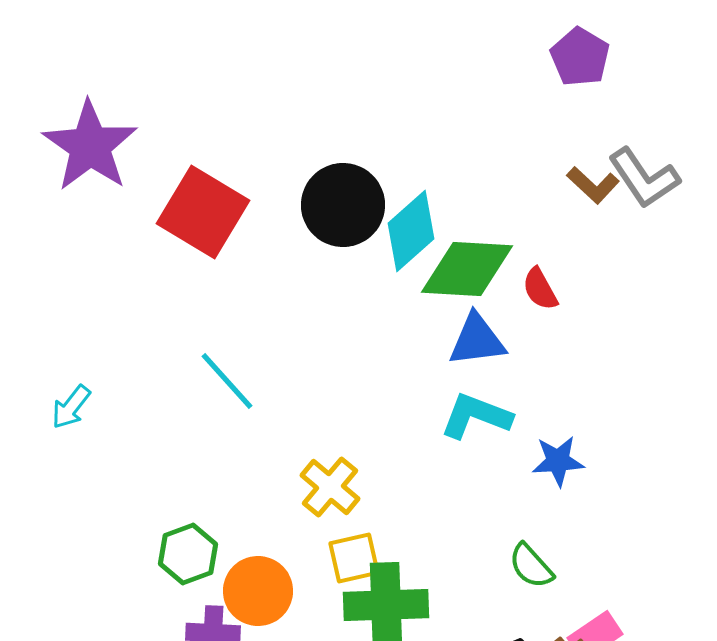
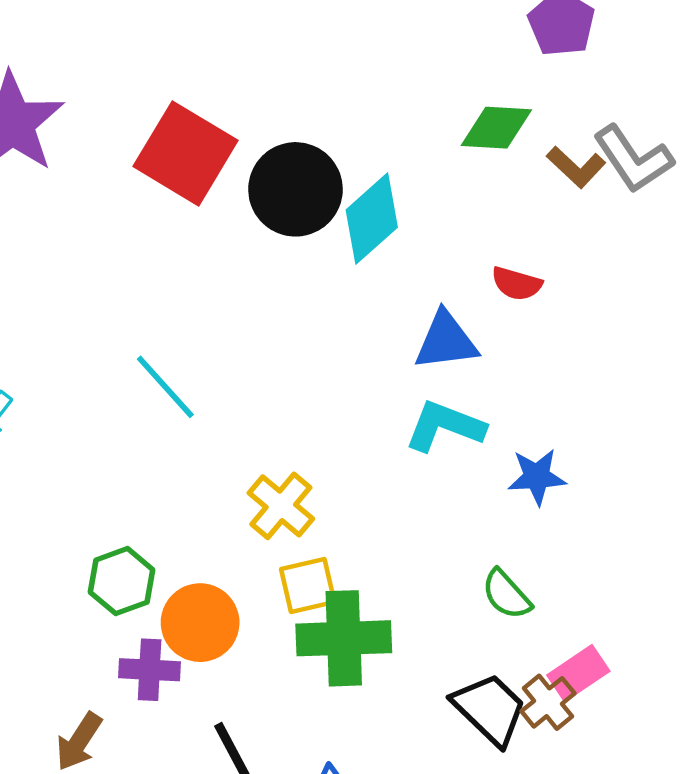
red square: (203, 212) -> (185, 153), moved
green diamond: (467, 269) -> (496, 128), moved, size x0.7
red semicircle: (540, 289) -> (517, 284), turned -45

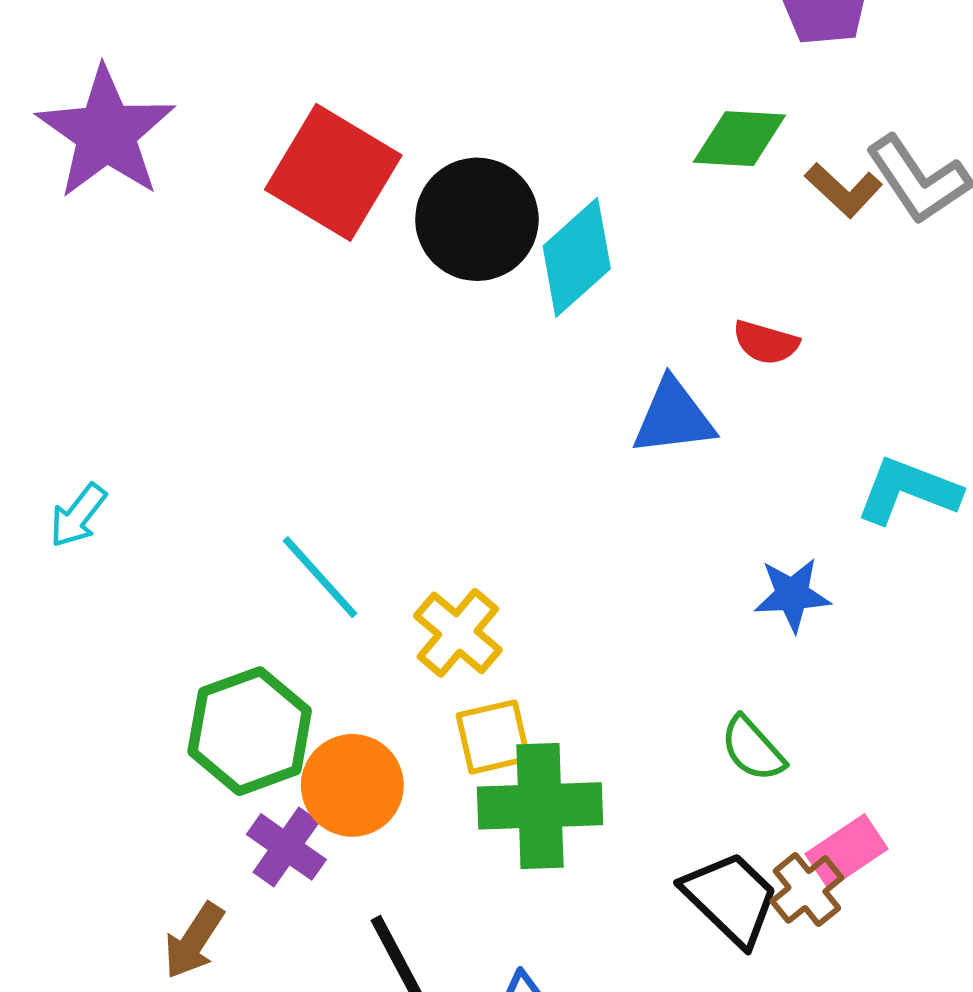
cyan line: (165, 387) -> (320, 577), moved
cyan L-shape: (445, 426) -> (908, 491), moved
green hexagon: (122, 581) -> (250, 731), size x1.4
purple cross: (150, 670) -> (286, 847), turned 32

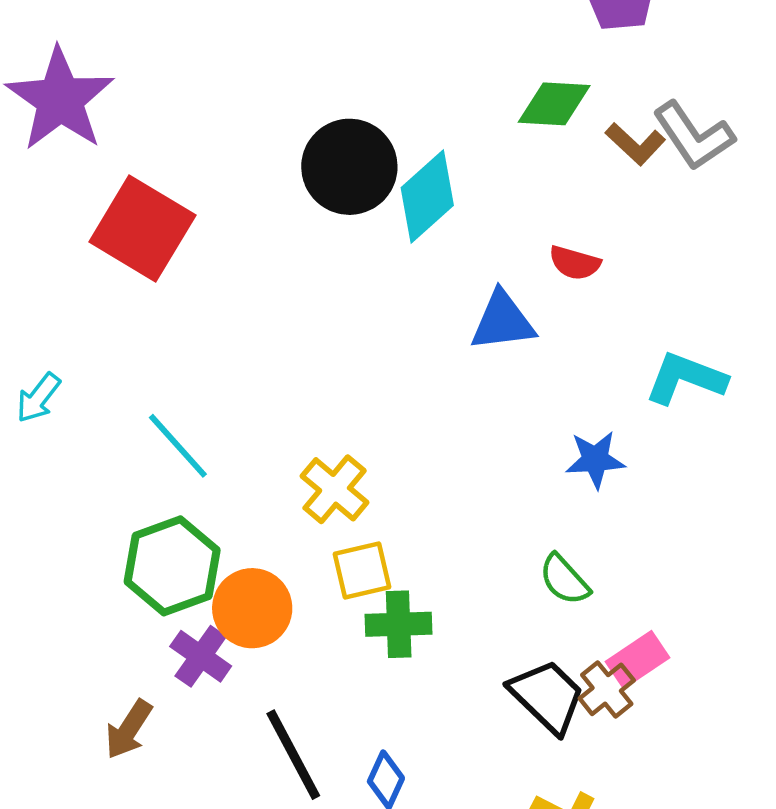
red square: (333, 172) -> (142, 229), moved
cyan line: (320, 577) -> (178, 446), moved
green cross: (540, 806) -> (399, 624), size x0.7

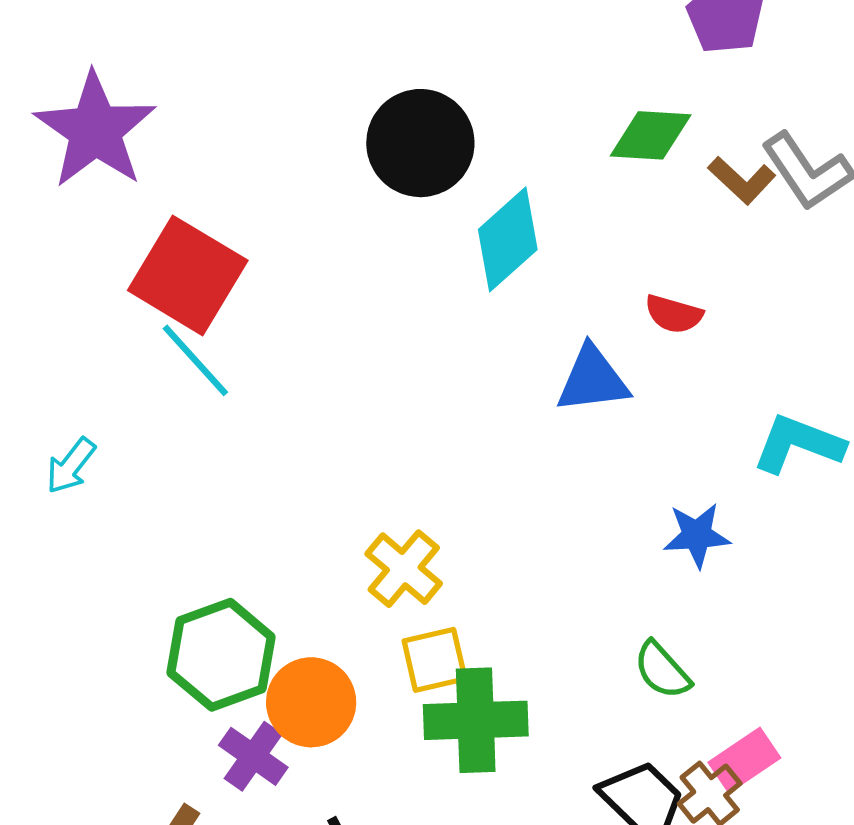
black circle: (349, 167) -> (420, 143), moved
cyan line: (178, 446) -> (195, 360), moved
green cross: (399, 624) -> (476, 720), size x1.4

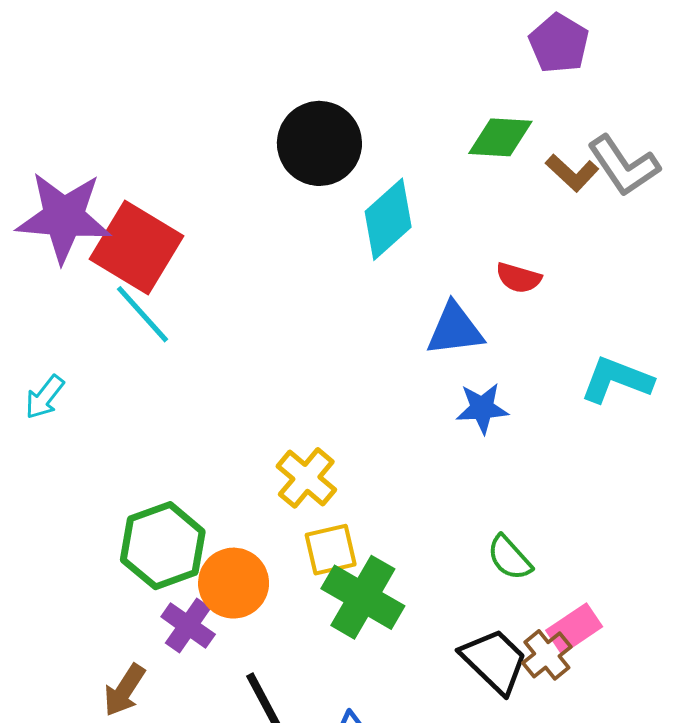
purple star: (95, 130) -> (64, 217), moved, turned -30
blue star: (697, 535) -> (482, 408), moved
green cross: (476, 720) -> (363, 597), turned 32

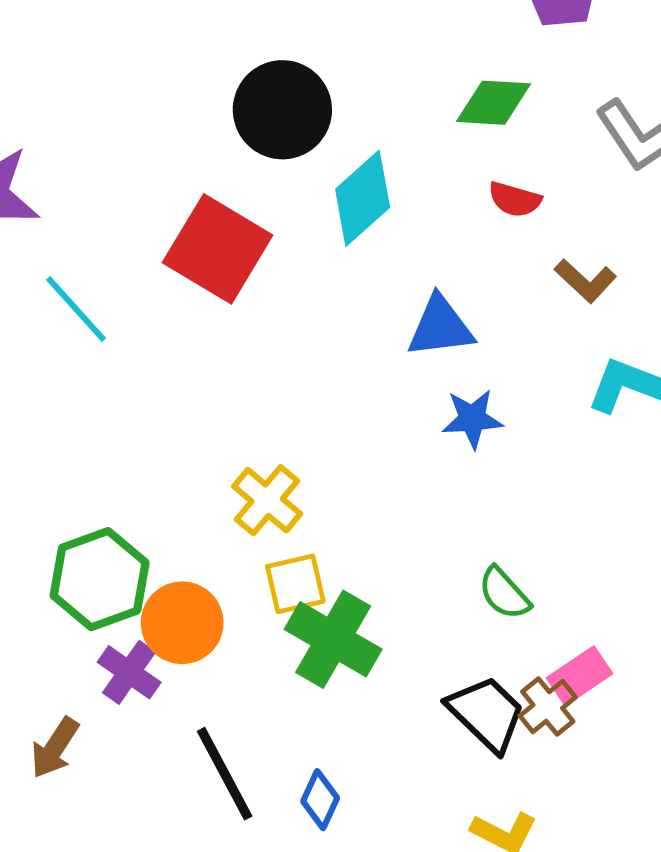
brown L-shape: (572, 173) -> (585, 281), moved
red square: (137, 248) -> (218, 249), moved
red semicircle: (519, 278) -> (515, 199), moved

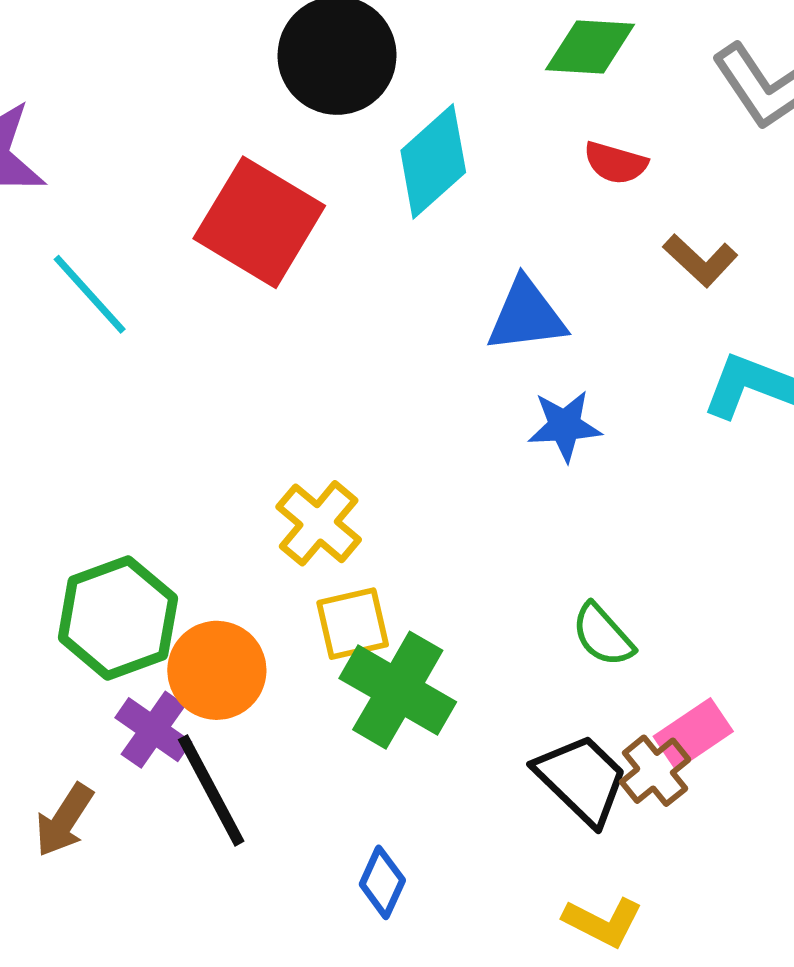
black line: (225, 774) -> (211, 790), moved

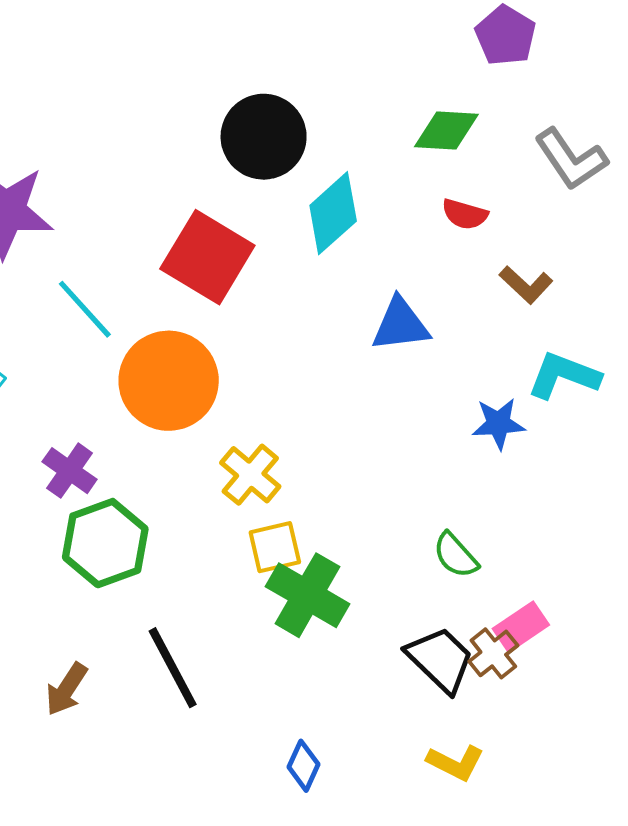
blue star: (565, 426) -> (498, 424), moved
orange circle: (217, 670) -> (169, 381), moved, size x1.4
purple cross: (153, 730) -> (70, 471), moved
blue diamond: (382, 882) -> (303, 766), moved

